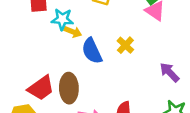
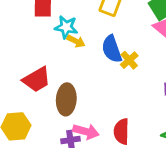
blue semicircle: (92, 51) -> (112, 49), moved
red trapezoid: (41, 88) -> (37, 79), moved

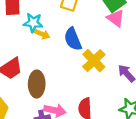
yellow cross: (129, 60) -> (94, 61), moved, size x1.5

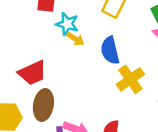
brown ellipse: (37, 84) -> (43, 105), moved

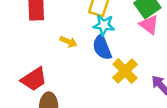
cyan star: (67, 24) -> (104, 25), moved

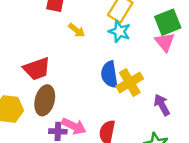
yellow arrow: (69, 42) -> (77, 30), moved
blue semicircle: (102, 47) -> (109, 74), moved

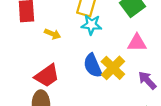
pink triangle: (165, 42) -> (137, 43), moved, turned -36
red trapezoid: (37, 69) -> (47, 76), moved

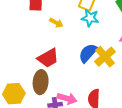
blue semicircle: (93, 66) -> (88, 53), turned 60

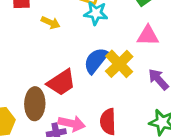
red trapezoid: (48, 58) -> (61, 82), moved

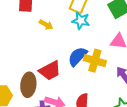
yellow cross: (119, 64) -> (95, 61), turned -35

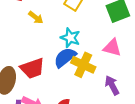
cyan star: (81, 21) -> (70, 38), moved

